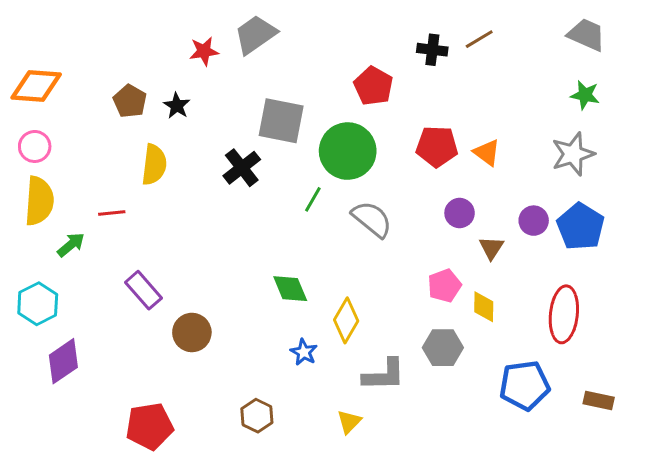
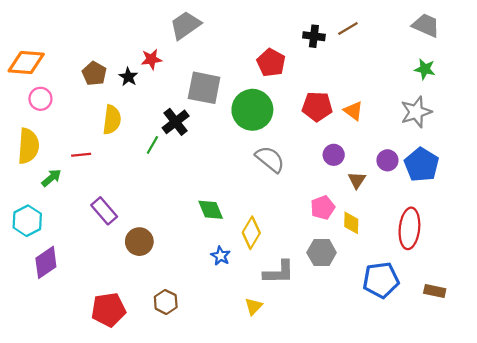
red star: (204, 51) -> (151, 59), moved
pink circle: (35, 146) -> (40, 99), moved
green line: (313, 199) -> (152, 145), moved
brown hexagon: (257, 416) -> (166, 302), moved

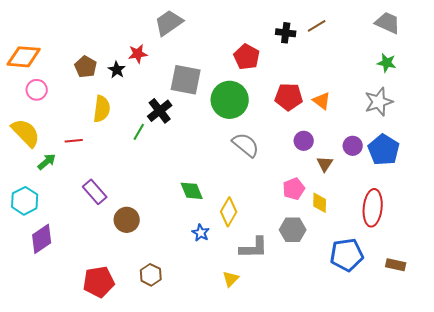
yellow semicircle: (28, 146) -> (26, 133), turned -48

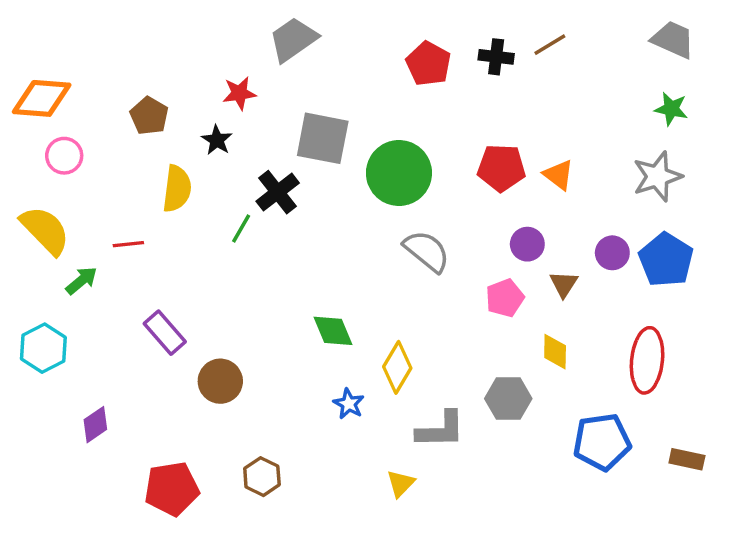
red pentagon: (247, 57) -> (428, 64), moved
black star: (117, 70) -> (217, 140), moved
pink pentagon: (294, 189) -> (505, 298), moved
purple diamond: (42, 239) -> (95, 425), moved, size x0.7

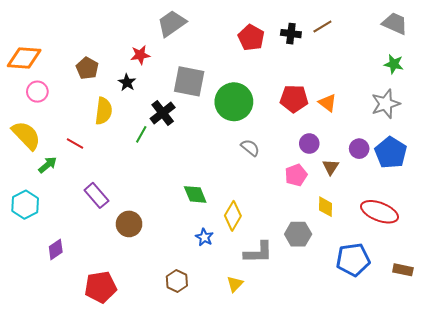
red line: (128, 244) -> (75, 144), turned 36
gray semicircle: (427, 251) -> (250, 148), size x0.7
red ellipse: (647, 360) -> (380, 212), turned -75
brown hexagon: (262, 477) -> (177, 281), moved

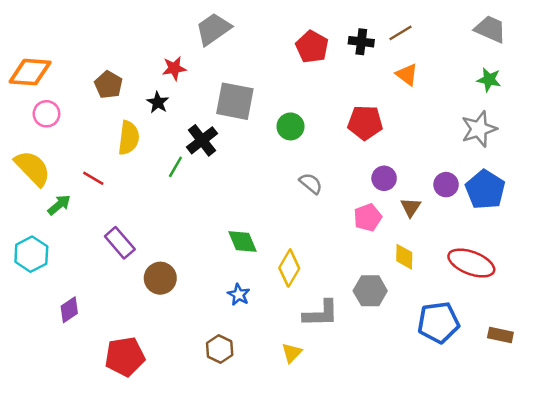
green circle: (234, 102) -> (291, 126), size x0.6
orange triangle: (328, 103) -> (407, 75), moved
blue star: (204, 237) -> (239, 295), moved

